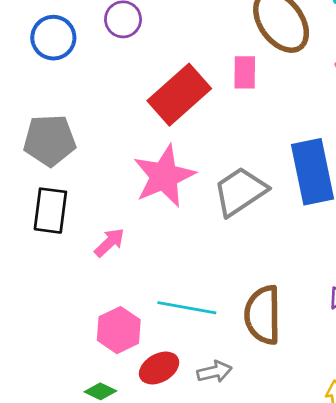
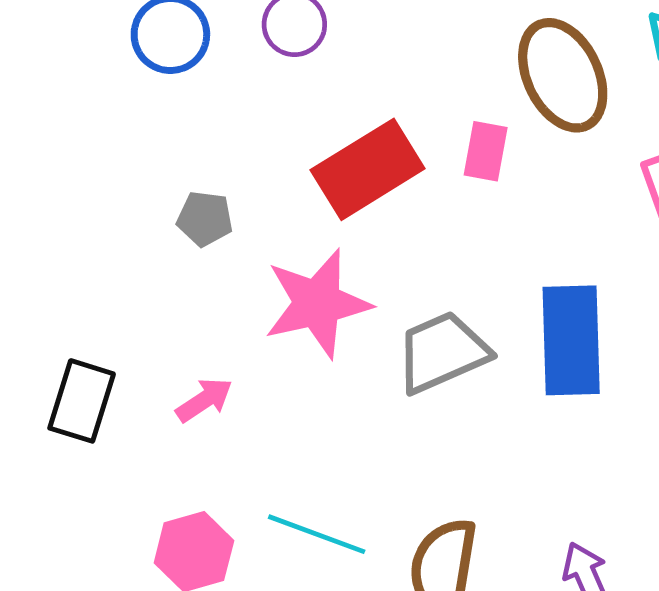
gray pentagon: (50, 140) -> (205, 219), moved, size x0.6
black rectangle: (50, 211) -> (82, 401), moved

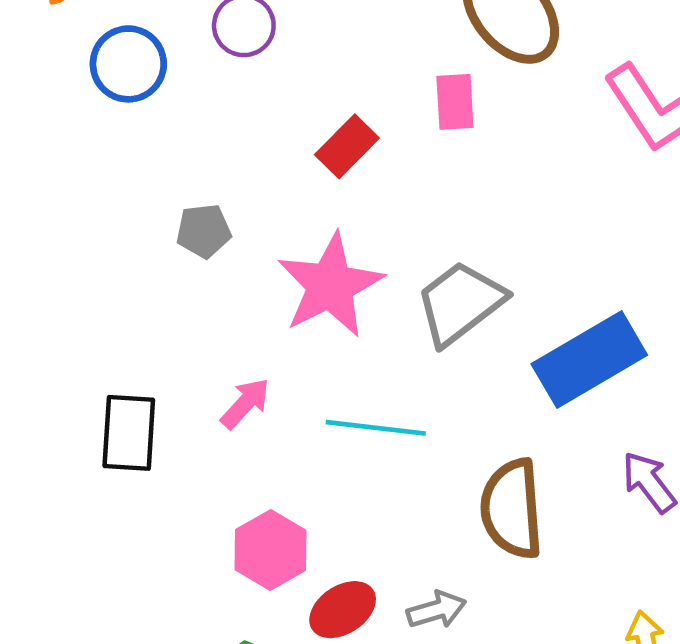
red rectangle: (368, 169) -> (347, 146), size x0.6
blue rectangle: (571, 340) -> (589, 359), moved, turned 75
cyan line: (317, 534) -> (376, 428), moved

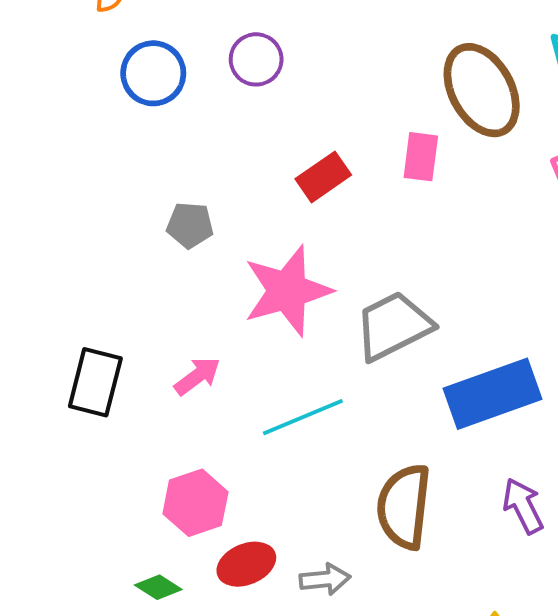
cyan line: (376, 428) -> (303, 417), turned -40

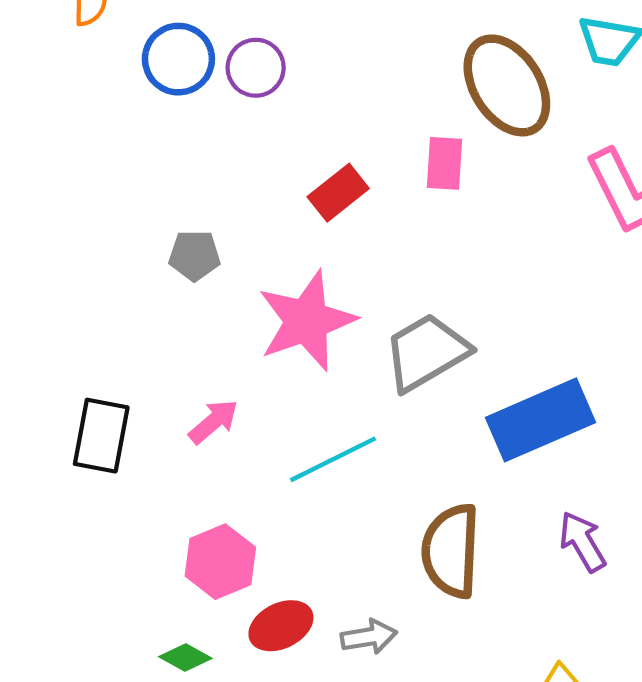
blue circle: (153, 73) -> (178, 59), moved

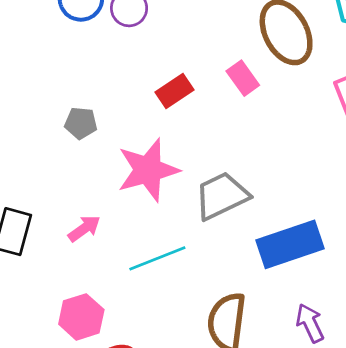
pink rectangle: (444, 163) -> (243, 78), turned -44

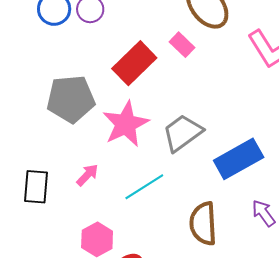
red rectangle: (174, 91) -> (134, 63), size x1.6
gray pentagon: (81, 123) -> (71, 99), size x2.0

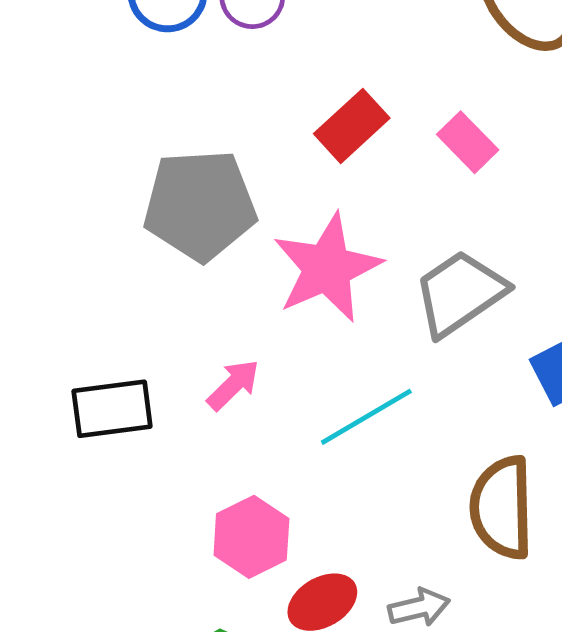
pink rectangle: (182, 45) -> (468, 142), moved
red rectangle: (134, 63) -> (352, 126), size x0.7
black rectangle: (36, 187) -> (112, 409), turned 76

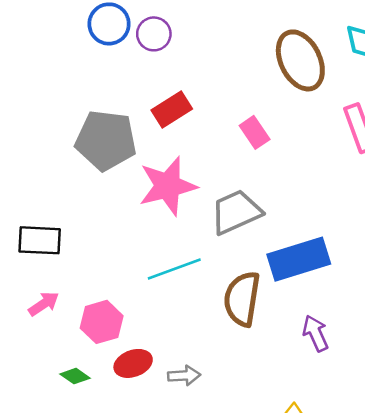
red rectangle: (352, 126) -> (172, 110), moved
pink arrow: (233, 385) -> (44, 304), moved
brown semicircle: (502, 508) -> (242, 299), moved

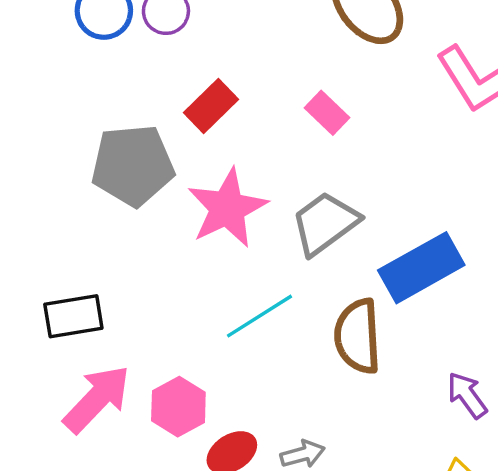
pink arrow: (44, 304) -> (97, 399), size x1.8
purple arrow: (316, 333) -> (467, 395), moved

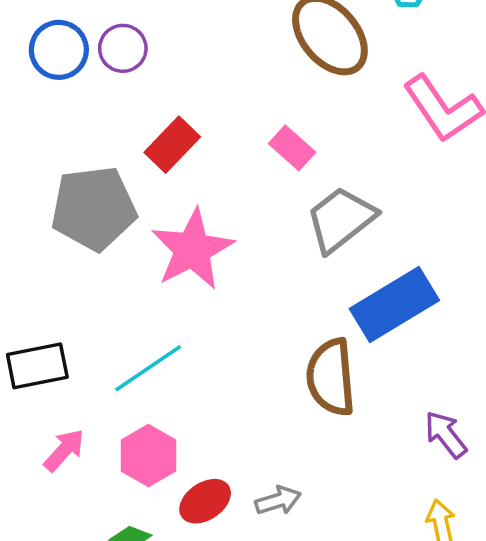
gray trapezoid: (325, 223) -> (341, 219), moved
cyan line: (260, 316) -> (148, 368), moved
pink arrow: (97, 399) -> (64, 450), size x0.6

